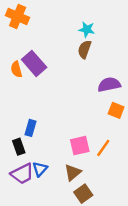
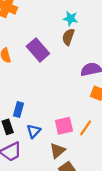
purple rectangle: (34, 63) -> (38, 50), moved
blue triangle: (40, 169) -> (34, 131), moved

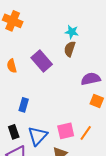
blue rectangle: (18, 109) -> (24, 105), moved
blue triangle: (34, 131) -> (38, 136), size x1.5

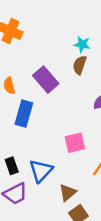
blue rectangle: (24, 105) -> (24, 114), moved, size x1.5
pink square: (66, 131) -> (75, 143), moved

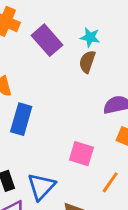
purple rectangle: (46, 80) -> (47, 40), moved
pink square: (75, 143) -> (81, 154), turned 30

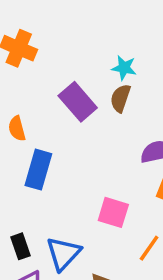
purple rectangle: (47, 40) -> (78, 102), moved

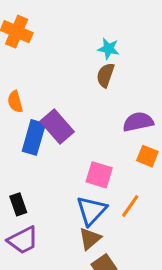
purple rectangle: (78, 102) -> (57, 127), moved
blue triangle: (63, 253) -> (91, 211), moved

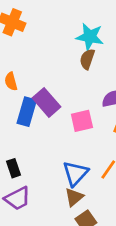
cyan star: (109, 49) -> (90, 37), size x1.5
pink square: (99, 175) -> (82, 121), moved, turned -30

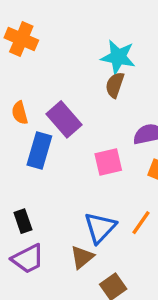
purple rectangle: (46, 102) -> (64, 119), moved
brown triangle: (74, 197) -> (82, 257), moved

